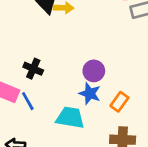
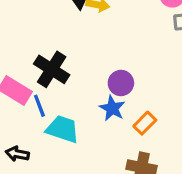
black cross: (33, 69) -> (52, 69), size x1.5
cyan trapezoid: (70, 118) -> (63, 129), moved

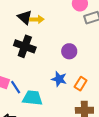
black cross: (52, 69) -> (25, 46), moved
purple circle: (121, 83) -> (69, 51), moved

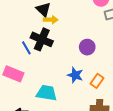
yellow arrow: (37, 19) -> (51, 20), moved
blue line: (16, 87) -> (26, 48), moved

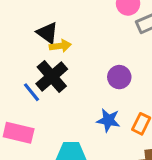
black cross: (42, 39) -> (52, 76), turned 35

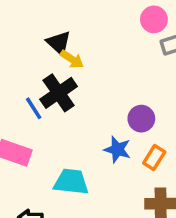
yellow arrow: (60, 46) -> (72, 59), turned 35
purple circle: (119, 77) -> (141, 119), moved

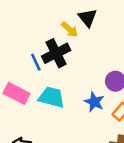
black triangle: (59, 43) -> (88, 18), moved
cyan trapezoid: (71, 182) -> (51, 97), moved

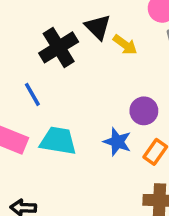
yellow arrow: (70, 29) -> (125, 45), moved
black cross: (56, 53) -> (59, 47), moved

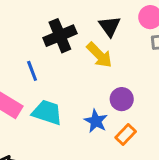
black triangle: (98, 27) -> (110, 26), moved
yellow arrow: (125, 45) -> (99, 55), moved, size x1.4

